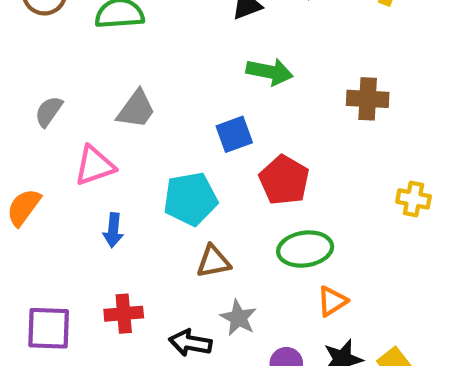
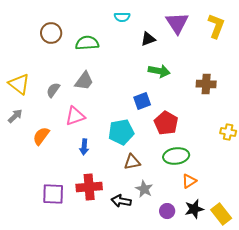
gray trapezoid: (136, 109) -> (84, 81), moved
red cross: (124, 314) -> (89, 187), size x1.4

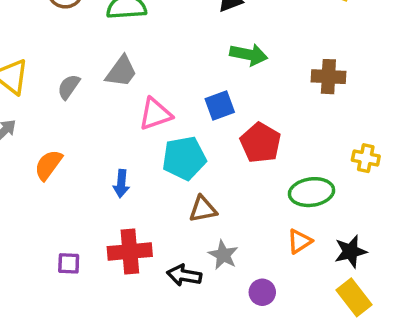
pink triangle: (75, 116) -> (155, 114), moved
green ellipse: (176, 156) -> (312, 192), moved
purple square: (53, 194) -> (69, 263), size x0.6
black star: (194, 209) -> (351, 252), moved

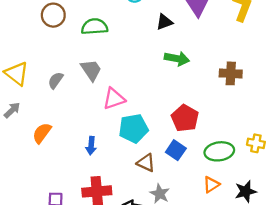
gray trapezoid: (121, 72) -> (91, 70), turned -70
blue square: (220, 105) -> (176, 150), moved, turned -36
yellow cross: (366, 158) -> (256, 143), moved
brown triangle: (203, 209) -> (146, 163), turned 36

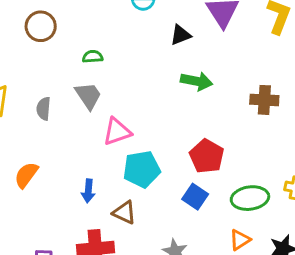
green semicircle: (94, 27) -> (93, 57), moved, size x0.6
gray semicircle: (56, 80) -> (44, 109), turned -30
brown triangle: (146, 163) -> (124, 213), moved

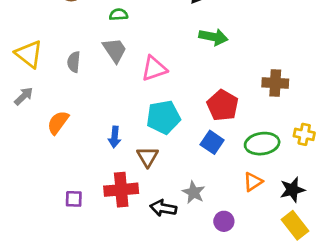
brown cross: (264, 100) -> (275, 83), moved
pink triangle: (117, 132) -> (154, 69), moved
brown triangle: (124, 213) -> (148, 157), turned 35

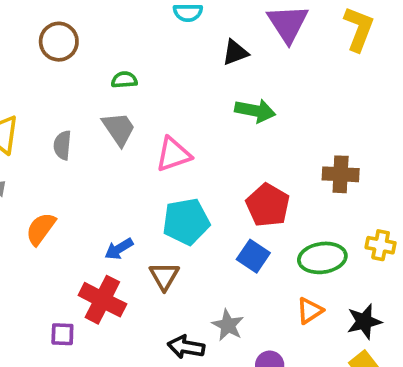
blue arrow: (115, 137) -> (119, 249), turned 54
red cross: (121, 190) -> (102, 300), moved, turned 32

